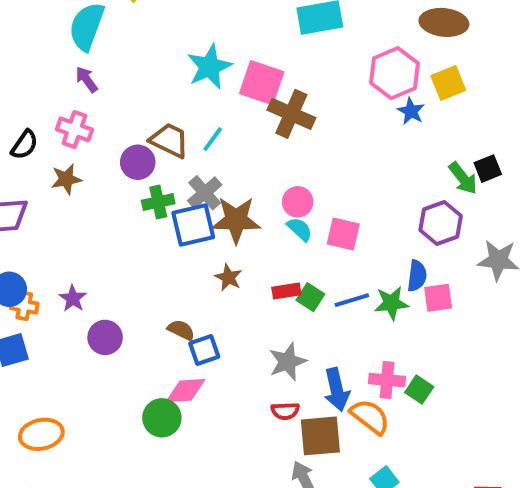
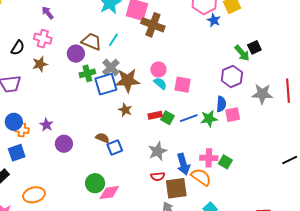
pink diamond: (185, 391) -> (109, 193), moved

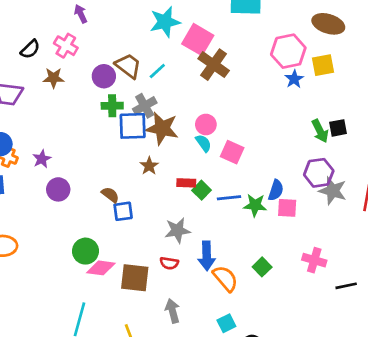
purple hexagon: (232, 76) -> (319, 173), moved
pink cross: (209, 158) -> (314, 260), moved
brown square: (176, 188) -> (135, 278), moved

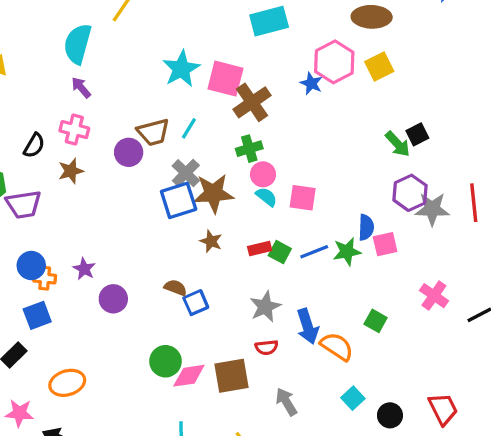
brown cross: (214, 65) -> (252, 102), turned 36
brown trapezoid: (128, 66) -> (153, 132), turned 144
blue star: (294, 79) -> (311, 83), moved
green cross: (112, 106) -> (249, 149), moved
pink cross: (314, 260) -> (434, 296), turned 35

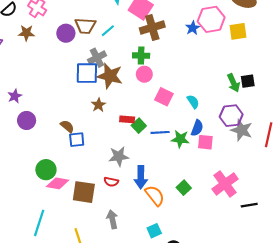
cyan semicircle: (266, 197) -> (193, 102), moved
pink cross: (434, 296) -> (225, 184), size x1.4

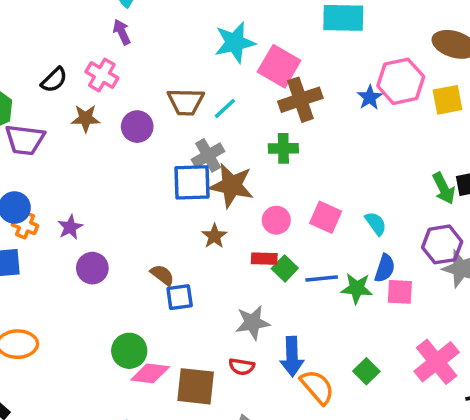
purple circle: (66, 33) -> (137, 127), moved
pink circle: (144, 74) -> (276, 220), moved

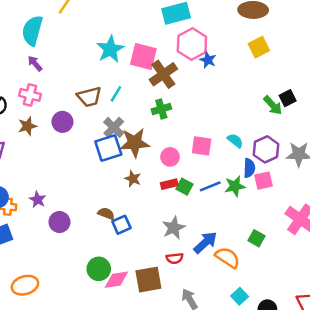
pink hexagon: (401, 81) -> (192, 44), moved
purple hexagon: (442, 244) -> (266, 149), moved
blue arrow: (292, 357) -> (205, 242), turned -115

